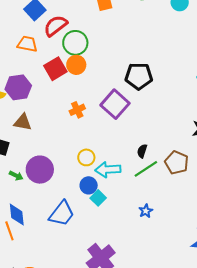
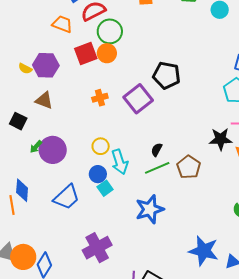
cyan arrow: (108, 170) -> (120, 162), turned -115
green arrow: (16, 176) -> (36, 147), moved, turned 96
blue star: (146, 211) -> (150, 209), size x2.0

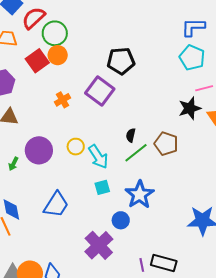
purple circle: (53, 150) -> (39, 150), moved
blue circle: (98, 174) -> (121, 220), moved
cyan square: (105, 188) -> (102, 187), moved, turned 35

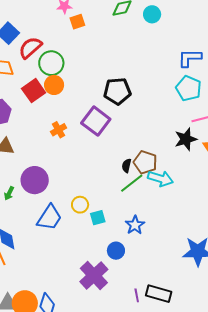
brown pentagon: (166, 144) -> (145, 162), moved
yellow circle: (76, 147) -> (80, 205), moved
cyan arrow: (98, 157) -> (160, 179), moved, turned -40
blue star: (140, 195) -> (135, 225), size x0.7
blue trapezoid: (56, 205) -> (49, 218), moved

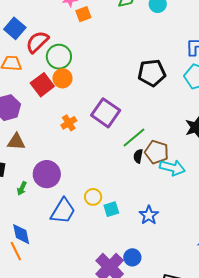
black pentagon: (117, 91) -> (152, 73), moved
green line: (132, 183) -> (134, 138), moved
blue circle: (116, 251) -> (132, 257), moved

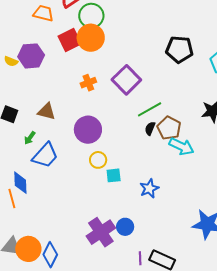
orange circle: (62, 78) -> (91, 38), size x1.4
brown triangle: (16, 142) -> (46, 111), moved
purple circle: (47, 174) -> (88, 130), moved
blue trapezoid: (63, 211) -> (45, 155), moved

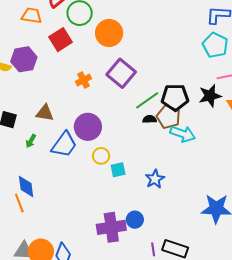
orange circle: (91, 38) -> (109, 33), moved
black pentagon: (179, 49) -> (175, 97), moved
black semicircle: (150, 128) -> (150, 119), turned 72
blue trapezoid: (45, 155) -> (64, 145), moved
purple cross: (101, 232) -> (111, 227), turned 32

